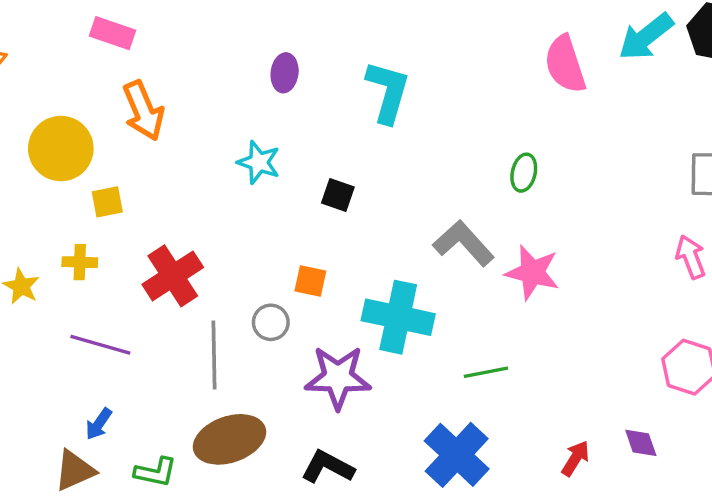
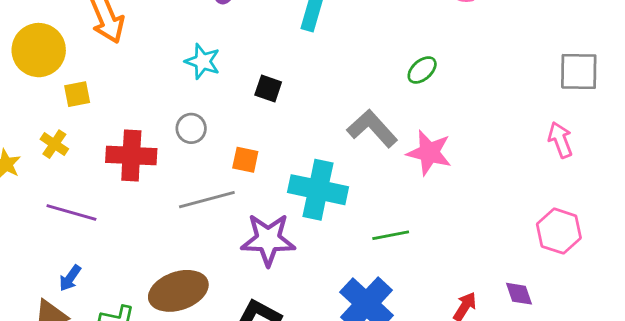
green ellipse: (524, 173) -> (422, 70), turned 36
yellow cross: (80, 262) -> (54, 144), turned 32
red cross: (173, 276) -> (131, 155), turned 36
gray circle: (271, 322) -> (191, 128), moved
gray line: (214, 355) -> (207, 200), moved, turned 76

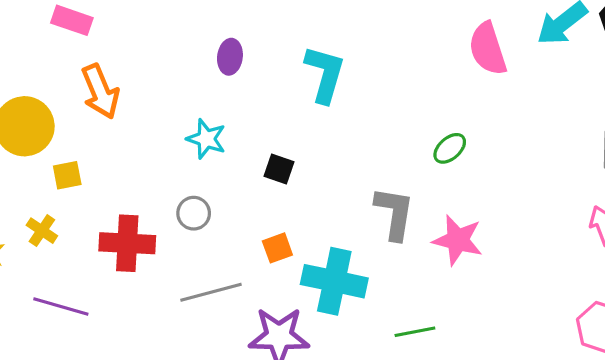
gray L-shape: (372, 128) -> (394, 213), turned 51
orange square: (245, 160) -> (277, 248), moved, turned -32

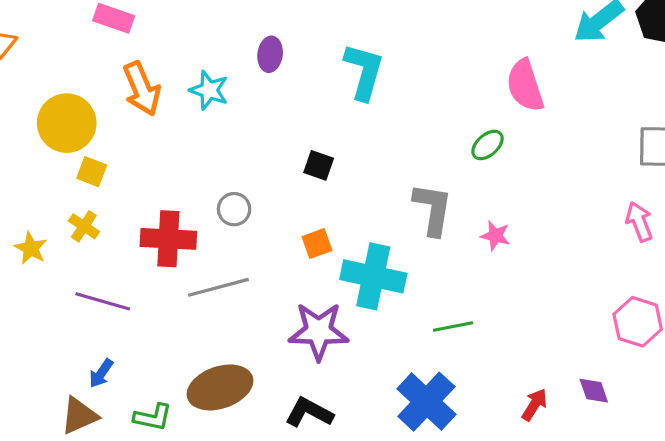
pink semicircle: (488, 49) -> (525, 86), moved
cyan star: (206, 139) -> (209, 90), moved
yellow square: (67, 175) -> (92, 172), moved, turned 32
pink star: (458, 240) -> (495, 236), size x0.6
gray line: (211, 292) -> (218, 287), moved

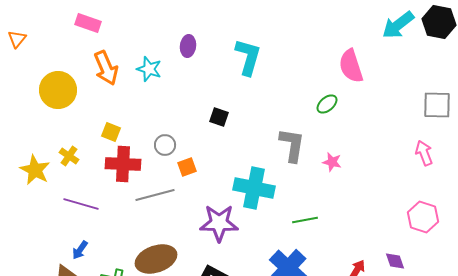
yellow square: (92, 172) -> (111, 132), moved
orange square: (317, 244) -> (187, 167), moved
yellow star: (31, 248) -> (35, 170), size x1.4

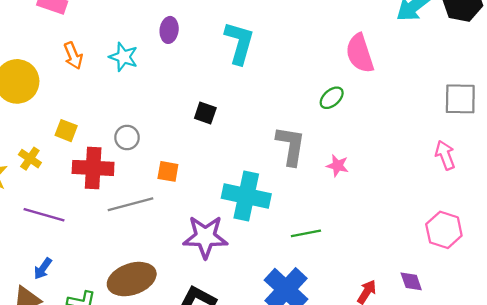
orange arrow: (106, 68) -> (73, 56), size x0.7
yellow square: (111, 132) -> (66, 131), moved
gray circle: (165, 145) -> (127, 138), moved
orange square: (187, 167) -> (168, 171), turned 30

